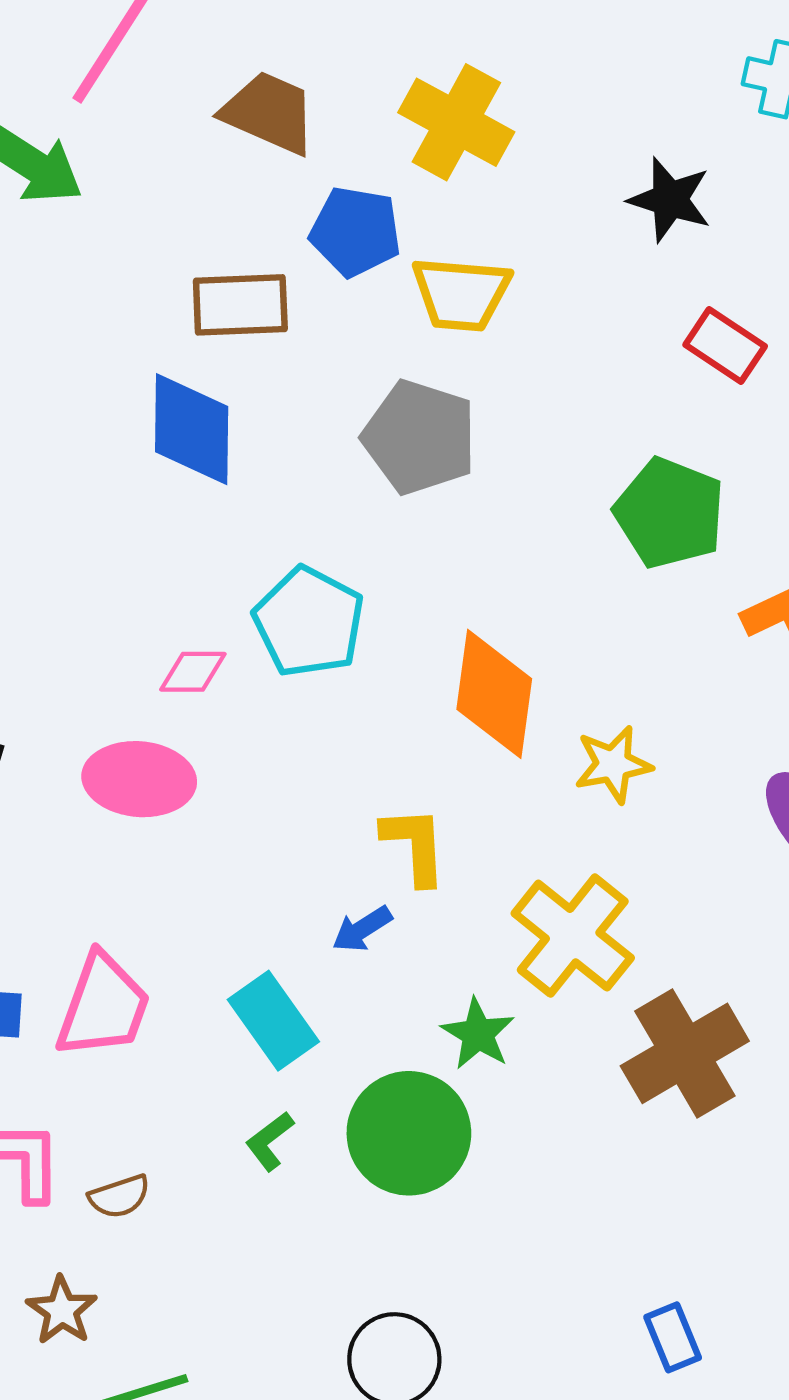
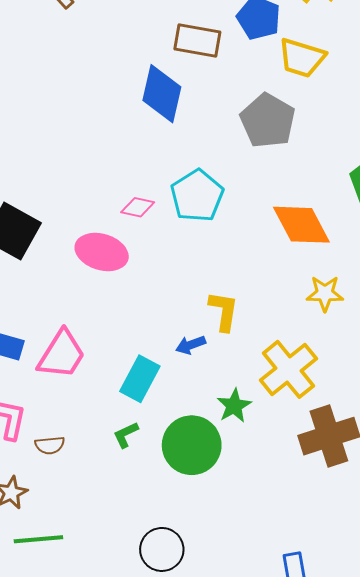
orange diamond: (494, 694) -> (301, 225), moved, turned -48
cyan rectangle: (273, 1021) -> (140, 379), turned 51

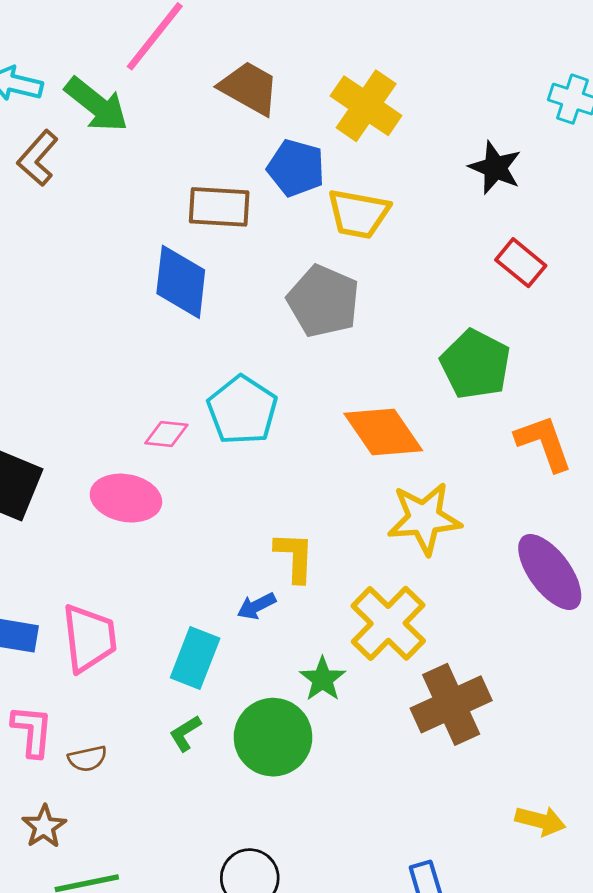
yellow star: (325, 293) -> (424, 518), size x1.5
pink trapezoid: (62, 354) -> (89, 638), turned -32

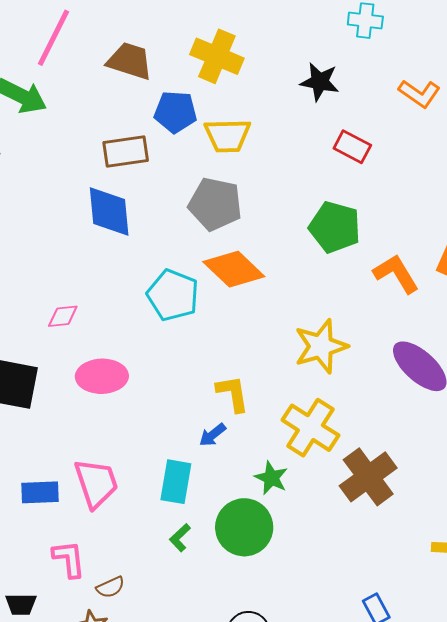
orange diamond: (383, 432) -> (234, 269), moved
pink diamond: (166, 434) -> (63, 316), moved
brown semicircle: (87, 759) -> (110, 587), moved

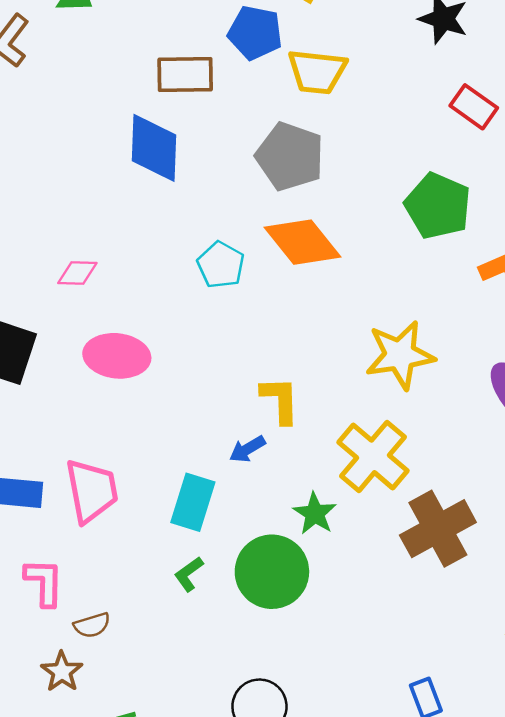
cyan pentagon: (173, 295) -> (221, 265), size x0.7

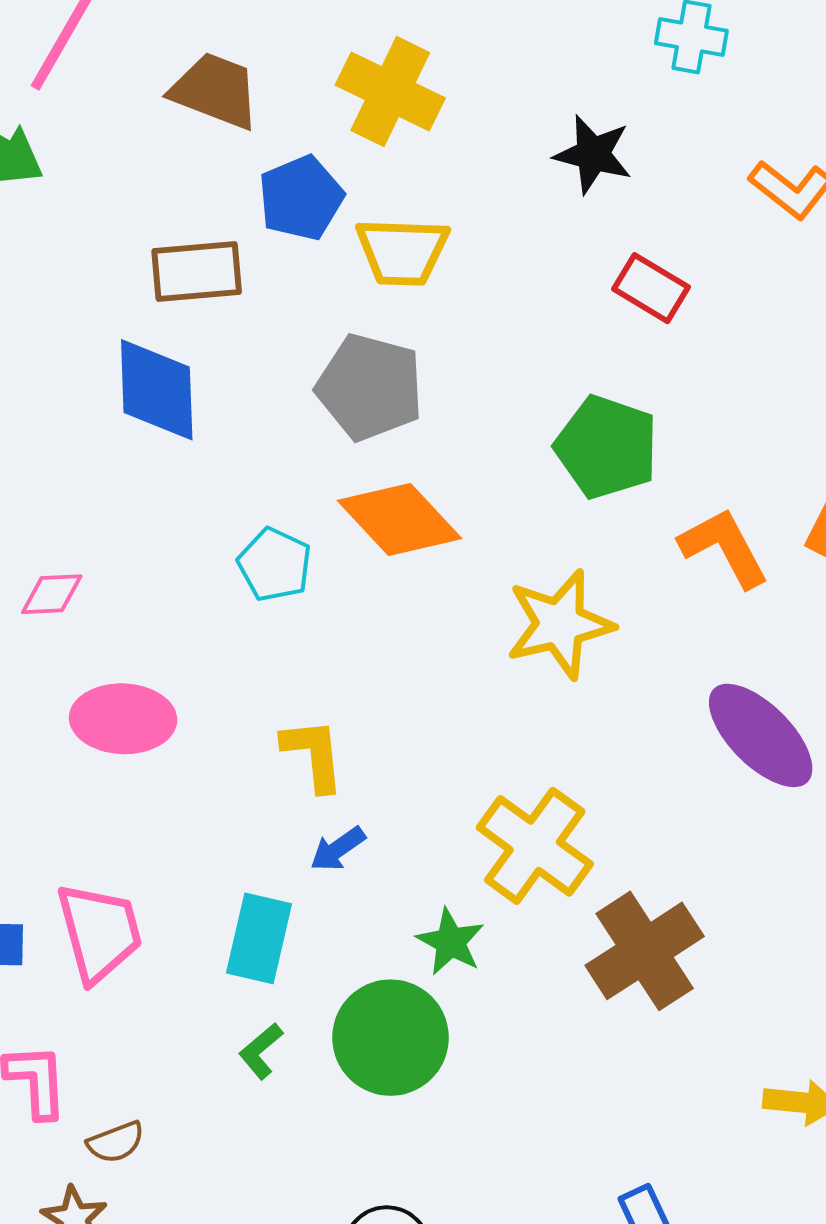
blue pentagon: (255, 33) -> (301, 198), turned -30
yellow star: (400, 355) -> (560, 624), moved
yellow L-shape: (280, 400) -> (313, 754), moved

